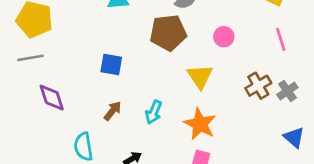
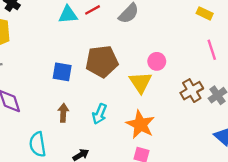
brown pentagon: (168, 33) -> (102, 61), moved
pink circle: (224, 37) -> (157, 61), moved
brown arrow: (113, 111) -> (63, 113), turned -36

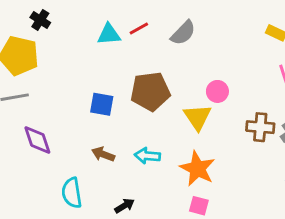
brown cross: (192, 91) -> (260, 127), turned 35
brown arrow: (63, 113) -> (103, 154), turned -72
cyan arrow: (100, 114) -> (147, 156), turned 72

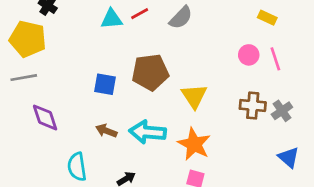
pink circle: (217, 91) -> (249, 55), moved
cyan arrow: (147, 156) -> (148, 132), size x1.5

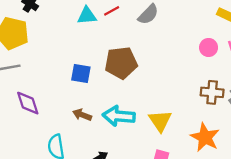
yellow triangle: (194, 96) -> (160, 121), moved
orange star: (194, 144) -> (205, 137), moved

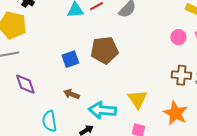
blue square: (81, 73) -> (70, 59), turned -30
cyan arrow: (119, 116) -> (102, 110), moved

